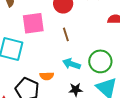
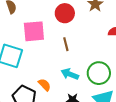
orange semicircle: (47, 76) -> (44, 85), turned -136

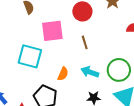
orange semicircle: (44, 85) -> (63, 74), moved, turned 72

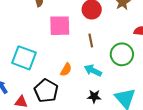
cyan square: (30, 56) -> (24, 58), moved
green circle: (119, 70) -> (122, 54), moved

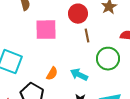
brown line: (91, 40) -> (87, 36), moved

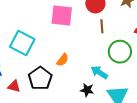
cyan arrow: (79, 75) -> (99, 72), moved

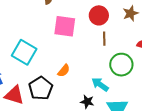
red triangle: (14, 86) -> (14, 95), size x1.5

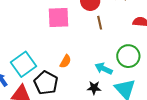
cyan square: (24, 52) -> (24, 64), moved, turned 35
green circle: (121, 65) -> (128, 56), moved

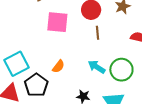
cyan arrow: (104, 69) -> (97, 67), moved

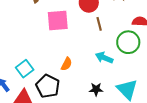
cyan square: (16, 64) -> (25, 69), size x0.7
green circle: (121, 70) -> (128, 42), moved

